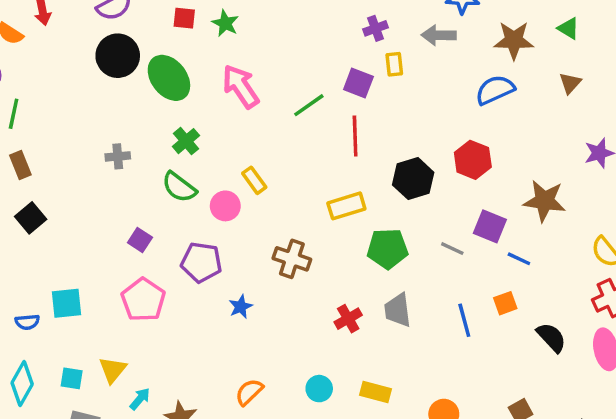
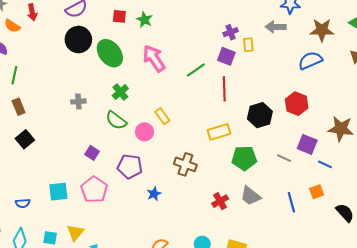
purple cross: (376, 28) -> (231, 32), moved
cyan square: (66, 303) -> (58, 192), moved
gray trapezoid: (398, 310) -> (250, 196), turned -45

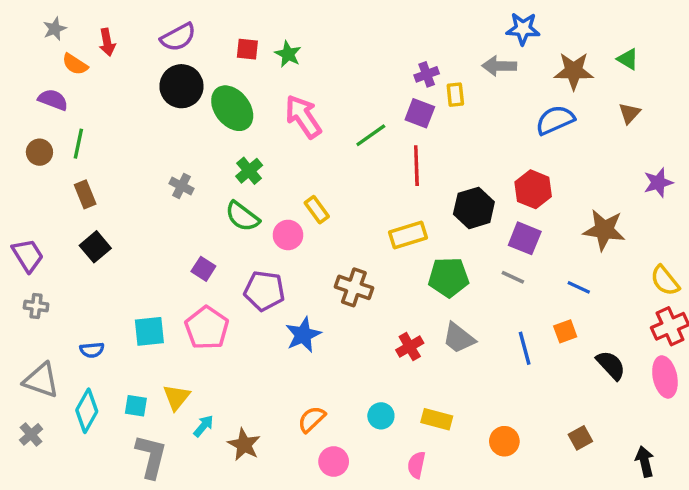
gray cross: (78, 101) -> (181, 186), turned 32
purple square: (307, 144) -> (525, 238), moved
blue star: (154, 194) -> (303, 335), size x1.5

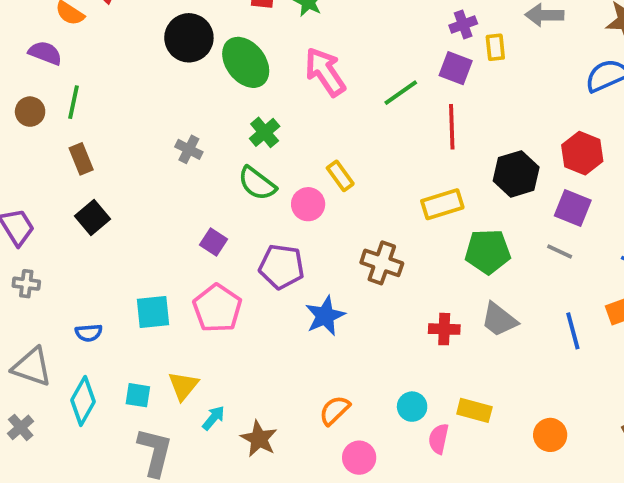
red cross: (410, 347) -> (444, 329), turned 32
pink semicircle: (416, 465) -> (439, 439), moved

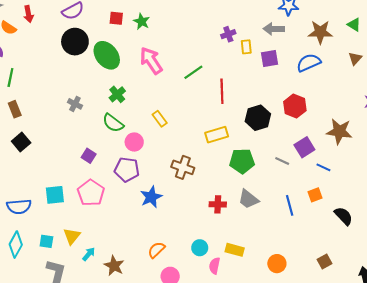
purple square: (456, 68) -> (270, 58), moved, turned -30
pink circle: (308, 204) -> (134, 142), moved
purple square: (573, 208) -> (304, 147), moved, turned 36
blue semicircle: (89, 333) -> (19, 206), size x1.6

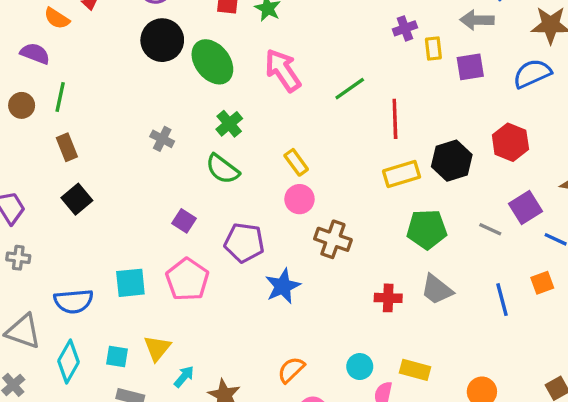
yellow rectangle: (217, 135) -> (402, 174), moved
pink circle: (134, 142) -> (299, 199), moved

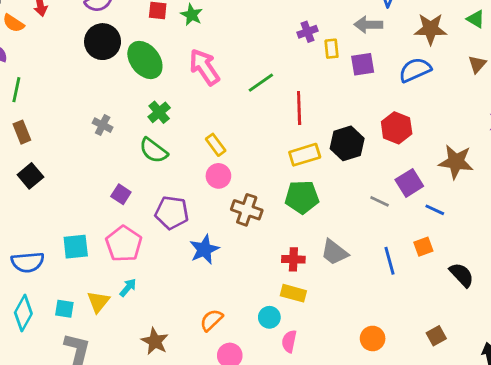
green pentagon: (427, 229) -> (302, 197), moved
yellow rectangle: (415, 370) -> (293, 293), moved
cyan arrow: (184, 377) -> (128, 288), moved

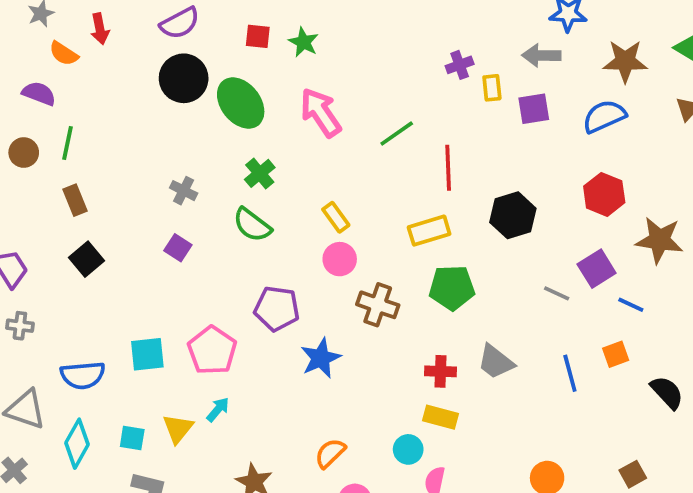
red hexagon: (397, 128) -> (604, 194), moved
yellow rectangle: (305, 155) -> (429, 231), moved
purple square: (121, 194) -> (178, 248), moved

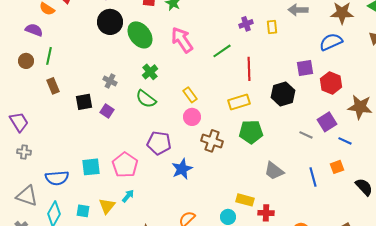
purple cross: (460, 65) -> (246, 24), moved
purple square: (534, 109) -> (305, 68), moved
black square: (87, 259) -> (84, 102), moved, turned 30
red cross: (441, 371) -> (266, 213), moved

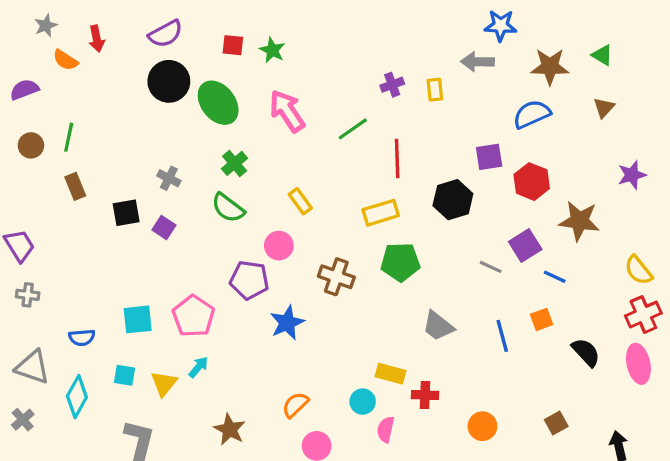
purple semicircle: (34, 30) -> (24, 90), moved, turned -42
pink circle: (192, 117) -> (279, 246), moved
blue semicircle: (57, 178) -> (82, 338), size x0.7
cyan square: (83, 211) -> (125, 375), moved

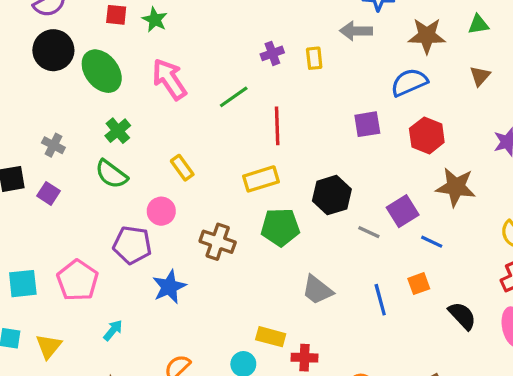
green triangle: (602, 55) -> (478, 24), turned -40
red hexagon: (532, 182) -> (427, 135), moved
black hexagon: (453, 200) -> (332, 195), moved
cyan arrow: (198, 367) -> (113, 330), moved

